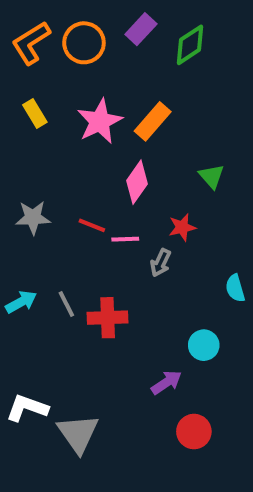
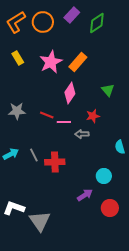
gray arrow: (161, 263) -> (82, 134), turned 64
red circle: (194, 432) -> (110, 208), moved

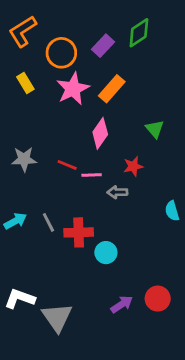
purple rectangle: (72, 15) -> (103, 46), moved
orange circle: (43, 22) -> (61, 53), moved
cyan circle: (104, 176) -> (106, 253), moved
purple arrow: (85, 195) -> (122, 304), moved

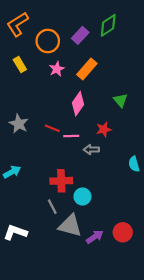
pink star: (73, 89) -> (57, 69), size x0.6
gray star: (24, 159) -> (19, 124), turned 30
gray line: (48, 222) -> (52, 207), moved
gray triangle: (57, 317) -> (70, 226), moved, turned -40

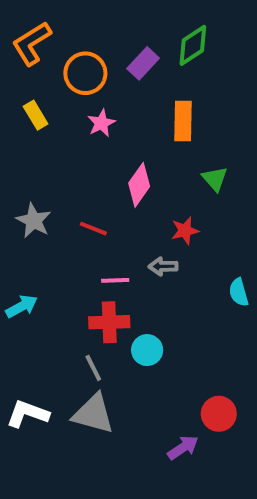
orange rectangle: (87, 69) -> (183, 121), moved, turned -40
pink line: (71, 136) -> (115, 280), moved
gray triangle: (70, 226) -> (93, 414), moved
purple arrow: (95, 237) -> (183, 448), moved

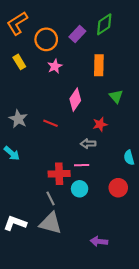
pink line: (115, 280) -> (82, 165), moved
cyan arrow: (22, 306) -> (12, 153), moved, turned 70
red circle: (219, 414) -> (118, 188), moved
purple arrow: (183, 448) -> (99, 241), turned -140

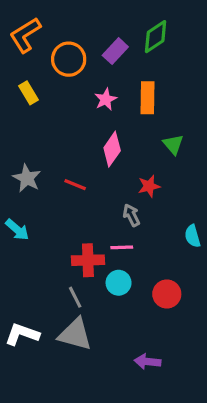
pink star: (55, 66) -> (106, 99), moved
gray arrow: (88, 144) -> (131, 215), turned 64
red circle: (118, 188) -> (167, 294), moved

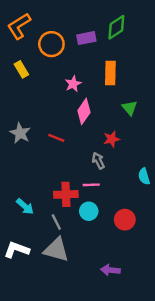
purple rectangle: (115, 51) -> (86, 38), turned 36
pink star: (106, 99) -> (73, 84), moved
cyan arrow: (17, 230) -> (25, 206), moved

